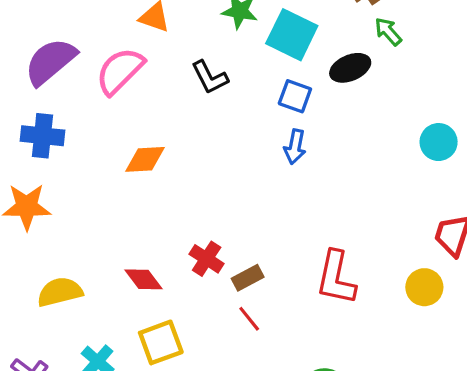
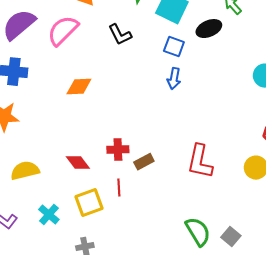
red cross: (207, 259) -> (118, 150), turned -35
red line: (249, 319) -> (119, 188), moved, turned 36

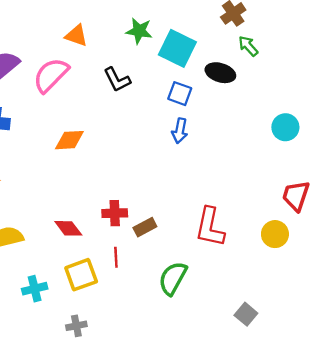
black ellipse: (209, 29) -> (220, 73), turned 40
cyan cross: (49, 215) -> (35, 289), turned 35
green semicircle: (198, 232) -> (173, 278), moved, turned -120

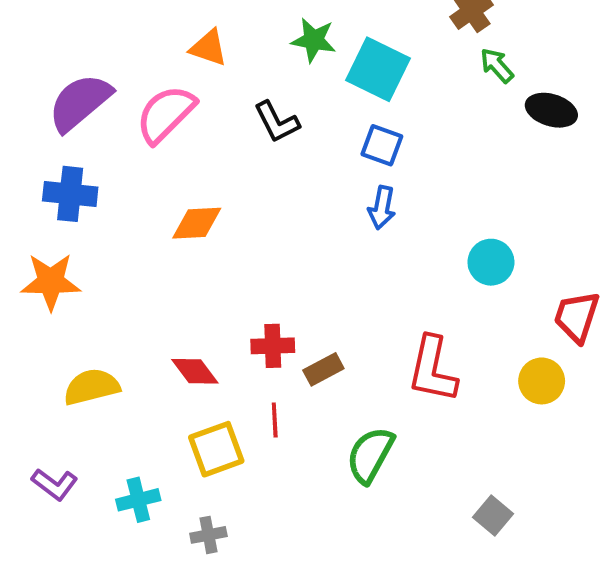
black ellipse: (220, 73) -> (551, 110), moved
cyan circle: (285, 127) -> (491, 262), moved
cyan cross: (35, 289) -> (138, 500), moved

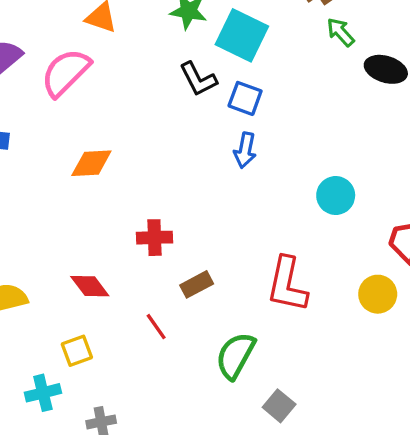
black L-shape: (277, 122) -> (198, 79), moved
red cross: (273, 346) -> (155, 238), moved
red line: (275, 420) -> (156, 327), turned -32
yellow square: (216, 449) -> (77, 351), moved, size x0.7
gray square: (493, 515) -> (279, 406), moved

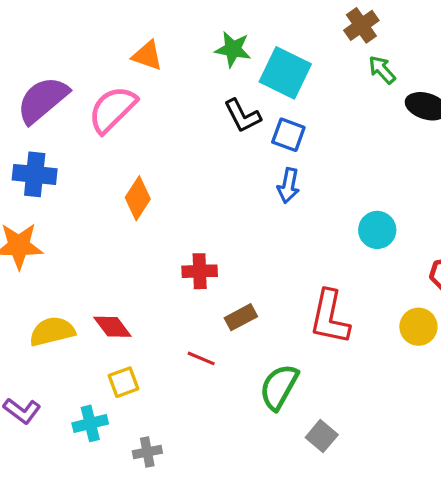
orange diamond: (91, 163) -> (138, 198), turned -54
red diamond: (90, 286) -> (112, 327), moved
red line: (156, 327) -> (201, 358), turned -32

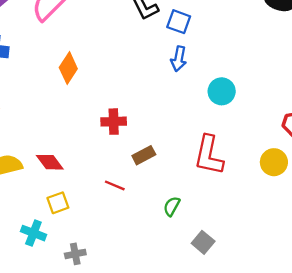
cyan circle: (377, 230) -> (222, 91), moved
green semicircle: (279, 387) -> (172, 206), size x0.6
cyan cross: (90, 423) -> (33, 233), turned 35

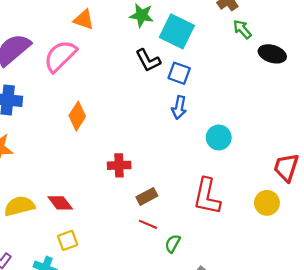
red line: (115, 185) -> (148, 224), moved

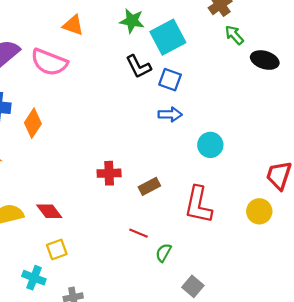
cyan square: (177, 31) -> (168, 37), turned 36
pink semicircle: (60, 56) -> (49, 62), turned -114
blue arrow: (179, 107) -> (170, 114), turned -100
orange diamond: (77, 116) -> (33, 123), moved
brown rectangle: (147, 196) -> (149, 186), moved

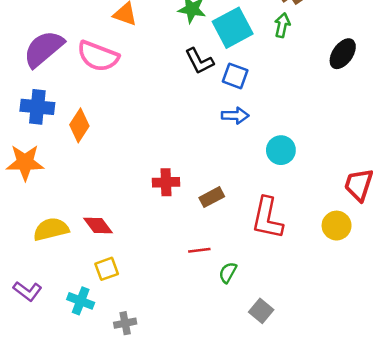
green arrow: (234, 35) -> (282, 25), moved, turned 54
black ellipse: (265, 60) -> (343, 54), turned -72
red line: (138, 233) -> (199, 250), turned -30

